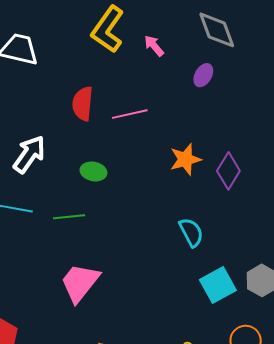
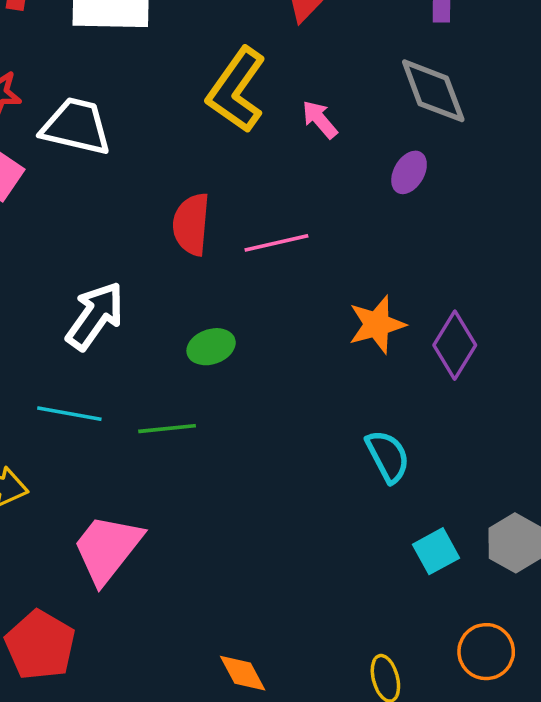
green ellipse: (93, 171) -> (211, 347), turned -30
pink trapezoid: (80, 283) -> (107, 549), moved
cyan square: (218, 285) -> (436, 551), size x0.7

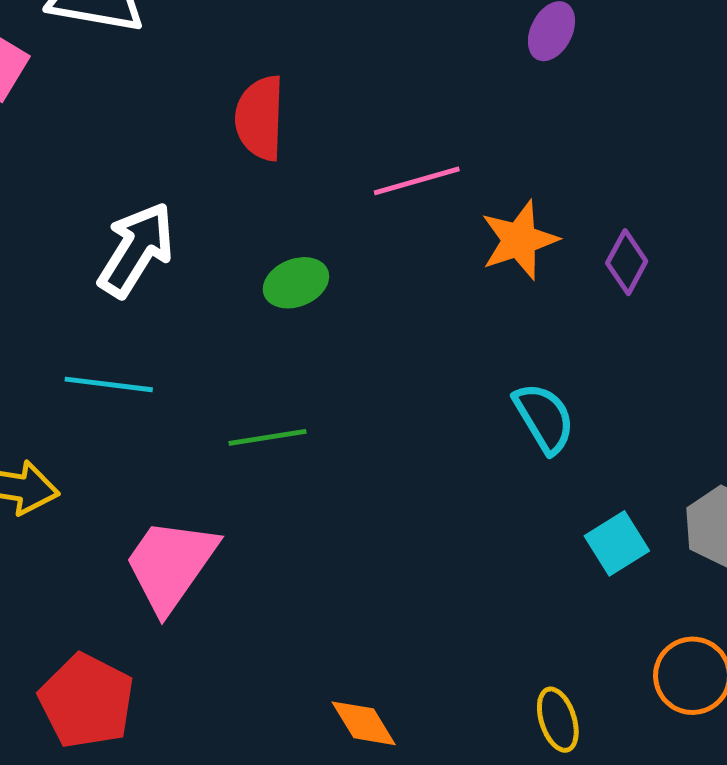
pink line: (276, 243) -> (417, 181), moved
purple diamond: (455, 345) -> (627, 262), size x0.7
green line: (167, 429) -> (267, 437), moved

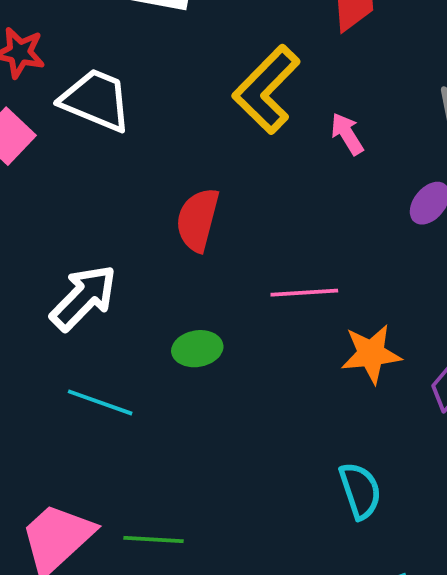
cyan line: (109, 384) -> (100, 402), moved
green line: (267, 437) -> (154, 540), moved

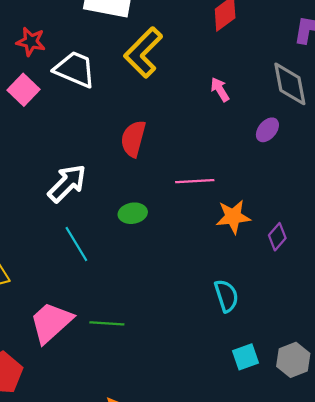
yellow L-shape: (266, 90) -> (143, 52), moved
cyan line: (100, 402) -> (76, 244), turned 39

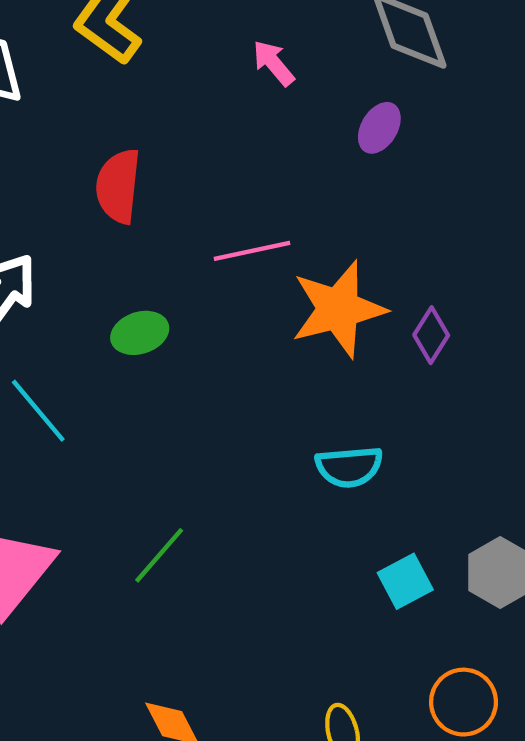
orange star: (233, 217) -> (338, 309), size x1.4
cyan semicircle: (226, 296) -> (349, 467), turned 112
green line: (107, 323) -> (159, 555), moved, turned -44

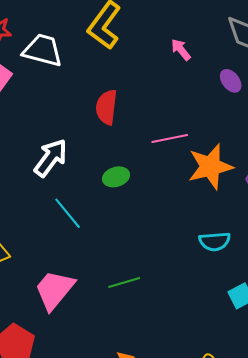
purple ellipse: (379, 128) -> (231, 81), turned -70
green line: (159, 555) -> (124, 282), turned 32

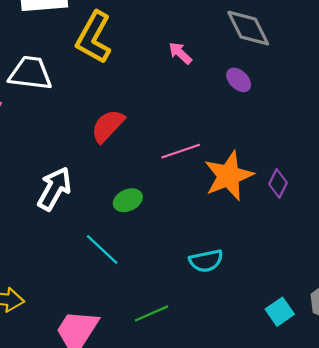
red semicircle: (107, 107) -> (108, 126), turned 44
cyan line: (68, 213) -> (102, 249), moved
cyan semicircle: (215, 241) -> (206, 261), moved

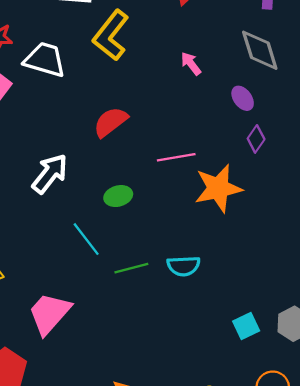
purple diamond: (278, 183) -> (256, 139), moved
green line: (151, 313) -> (131, 268), moved

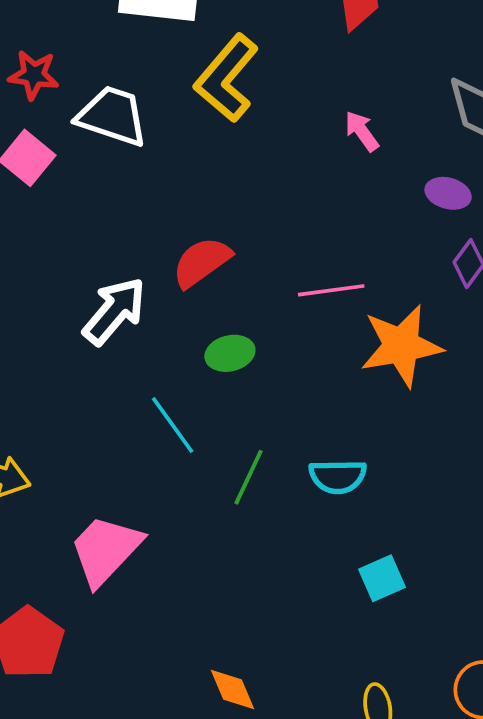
purple ellipse: (243, 98) -> (448, 193), turned -40
red semicircle: (110, 122) -> (202, 262), moved
green line: (131, 268) -> (248, 477), turned -52
cyan square: (246, 326) -> (382, 578), moved

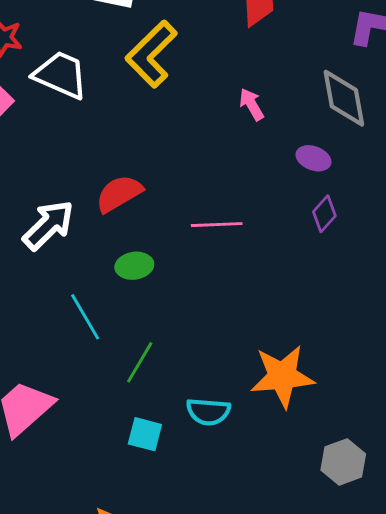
orange star: (401, 346) -> (282, 376), moved
cyan semicircle: (338, 476) -> (208, 412), moved
cyan square: (382, 578) -> (145, 434), moved, turned 33

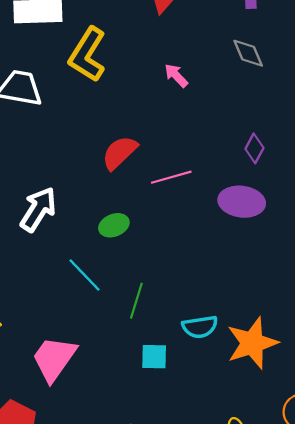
gray diamond: (344, 98) -> (248, 53), size x0.7
purple ellipse: (313, 158) -> (242, 202), moved, size x1.6
red semicircle: (119, 194) -> (120, 153), moved
orange star: (282, 376) -> (252, 343), moved

